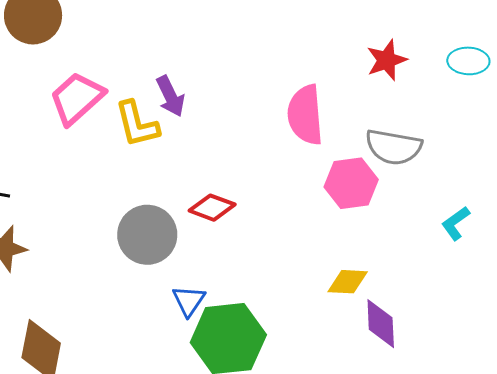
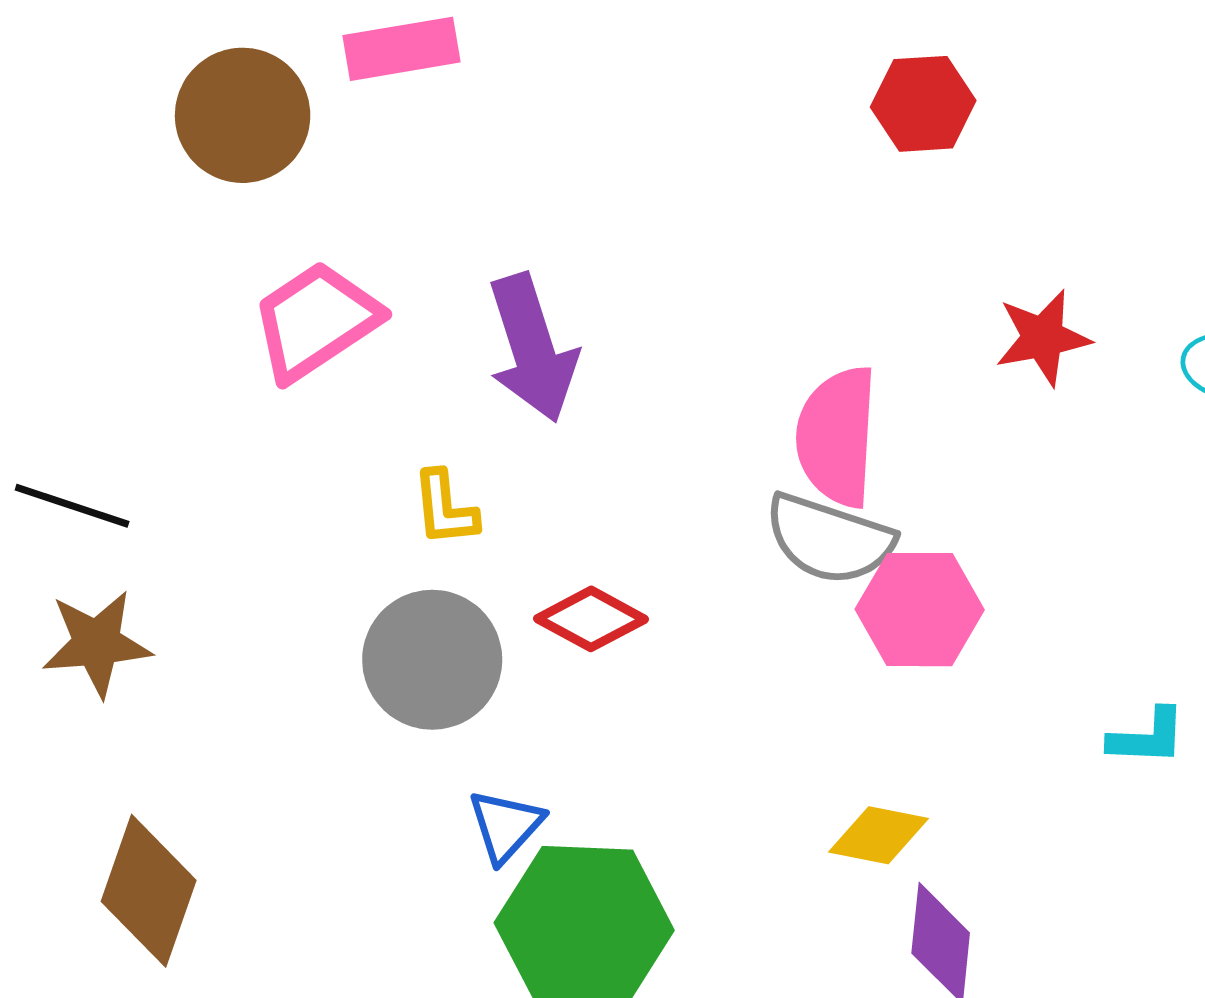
purple arrow: (170, 96) -> (532, 348), size x1.5
yellow L-shape: (137, 124) -> (445, 508), moved, size x0.7
gray semicircle: (394, 147) -> (829, 539), moved
cyan L-shape: (456, 223) -> (1147, 737), turned -150

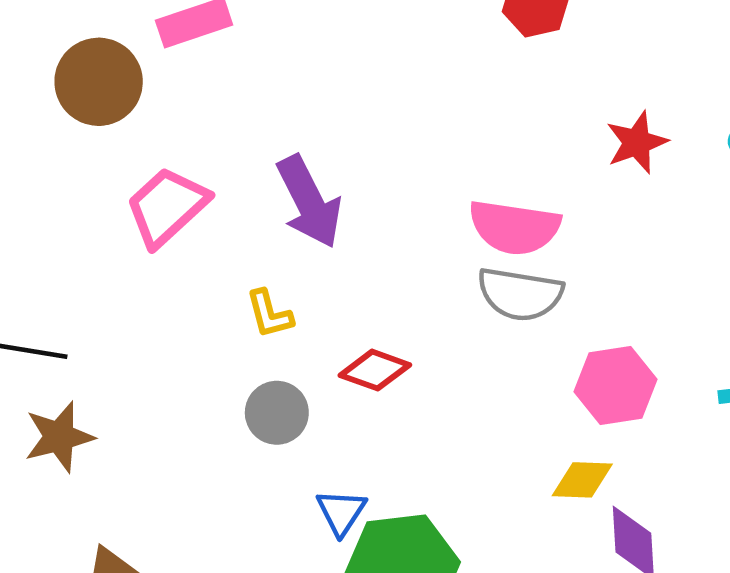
pink semicircle: (837, 436) -> (514, 227), turned -76
pink hexagon: (920, 610) -> (616, 386), moved
gray circle: (432, 660) -> (277, 413), size x0.7

